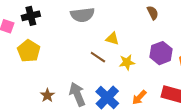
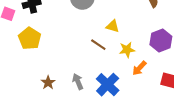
gray arrow: (77, 94) -> (78, 82), size x0.7
orange arrow: (139, 97) -> (139, 68), moved

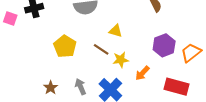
yellow pentagon: (30, 38) -> (65, 46), moved
yellow star: (127, 50) -> (121, 60), moved

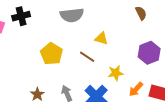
yellow star: (121, 60) -> (116, 73), moved
orange arrow: (142, 73) -> (136, 89), moved

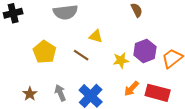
yellow star: (116, 73) -> (121, 60), moved

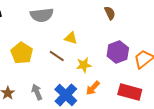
yellow star: (121, 60) -> (84, 65), moved
orange arrow: (131, 89) -> (93, 88), moved

